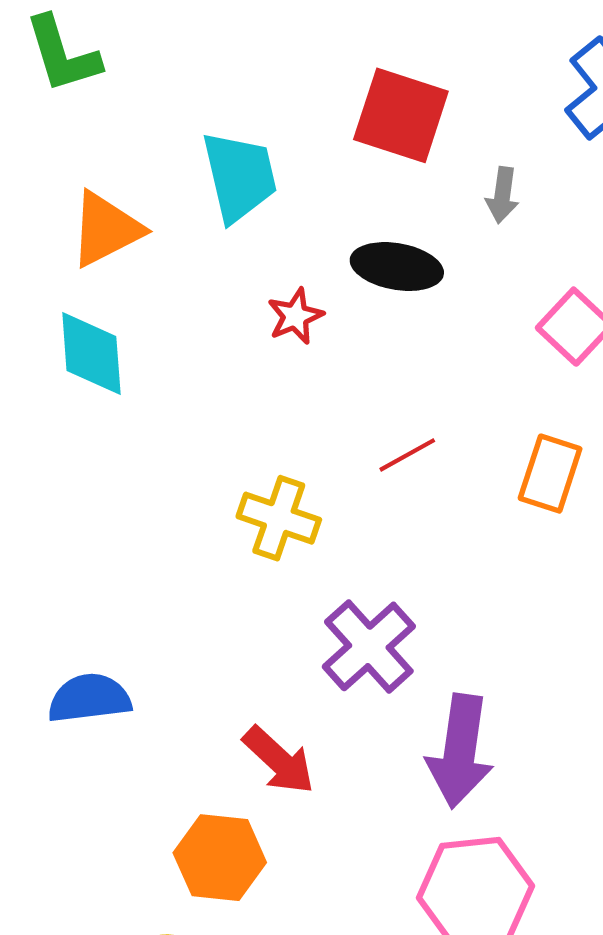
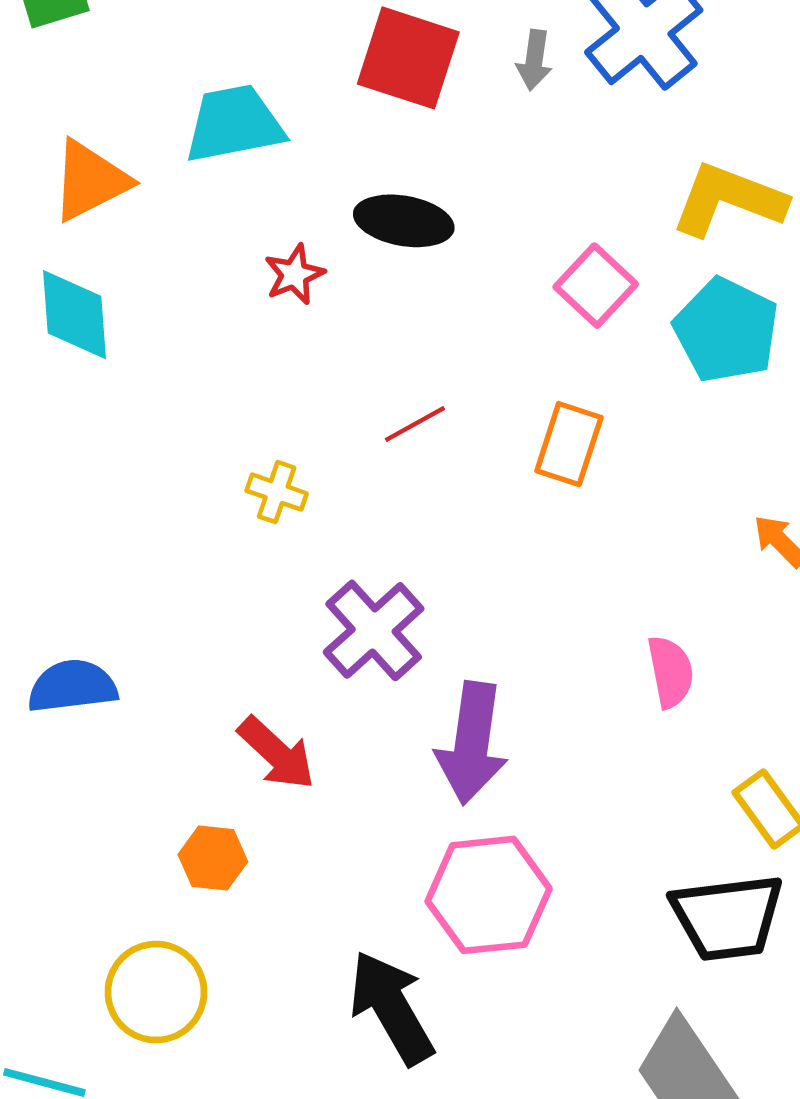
cyan trapezoid: (239, 176) -> (234, 124), turned -88
gray arrow: (502, 195) -> (534, 60), moved
yellow cross: (279, 518) -> (277, 492), size x0.7
orange hexagon: (220, 858) -> (213, 858), size x0.7

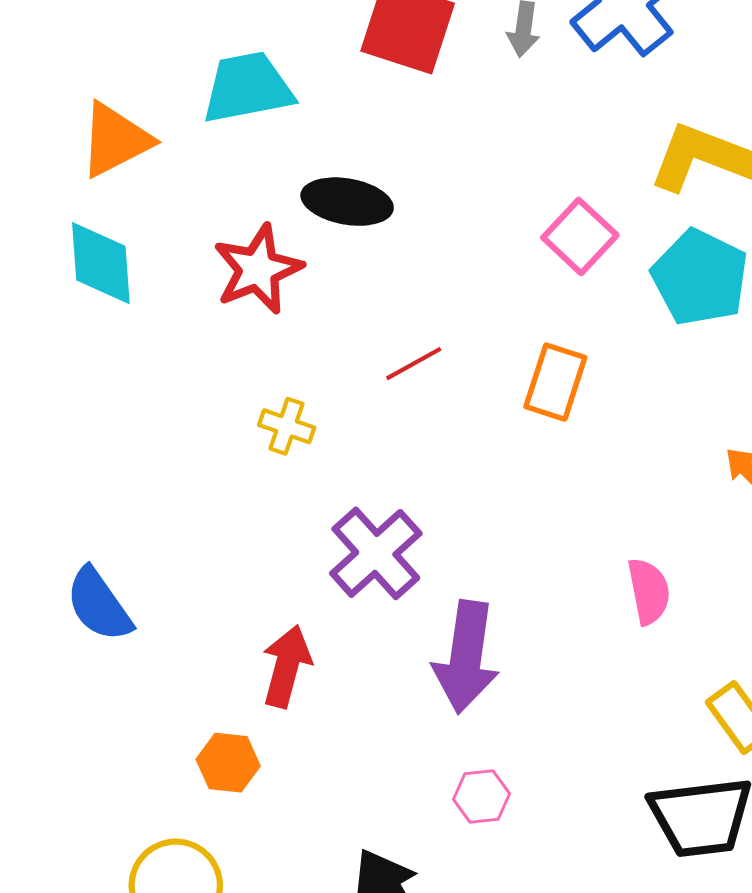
black ellipse: (404, 221) -> (347, 202), moved
red star: (294, 274) -> (258, 269), moved, size x1.6
blue semicircle: (72, 686) -> (99, 605), turned -118
red arrow: (277, 753) -> (287, 666), turned -118
pink hexagon: (489, 895) -> (481, 797), size x0.5

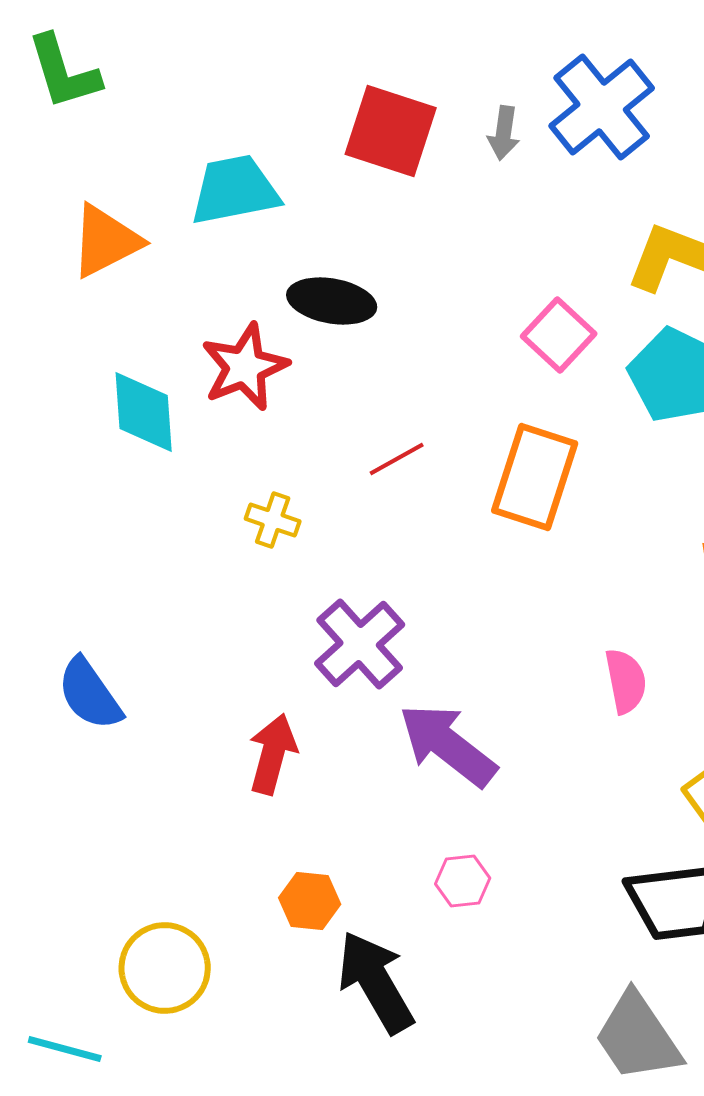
cyan diamond: (101, 263) -> (144, 412), moved
orange rectangle: (555, 382) -> (535, 477), size x1.4
purple arrow: (466, 657) -> (448, 745), turned 120
orange hexagon: (228, 763) -> (310, 901), moved

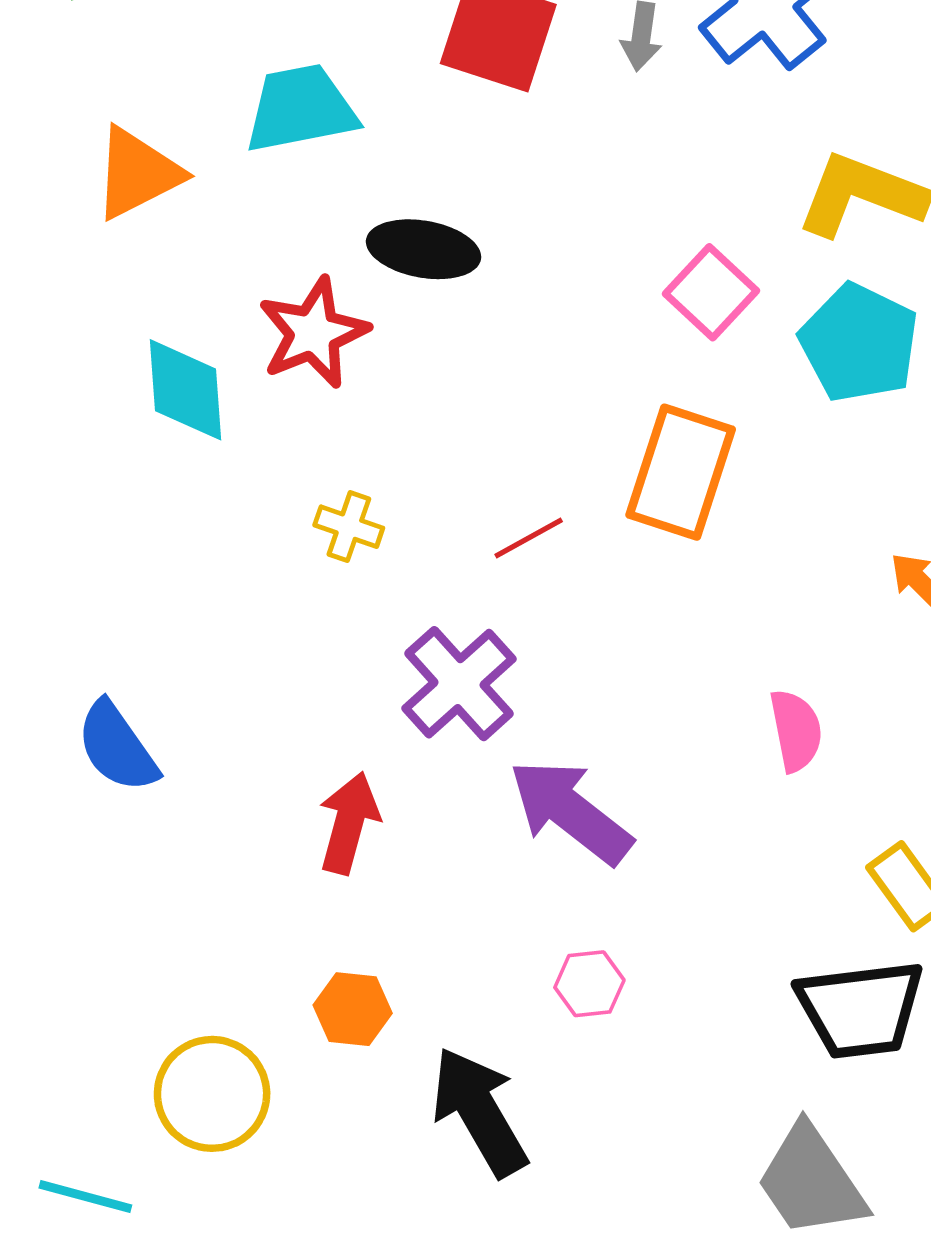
red line: (397, 459) -> (529, 538), moved
orange hexagon: (310, 901) -> (353, 1009), moved

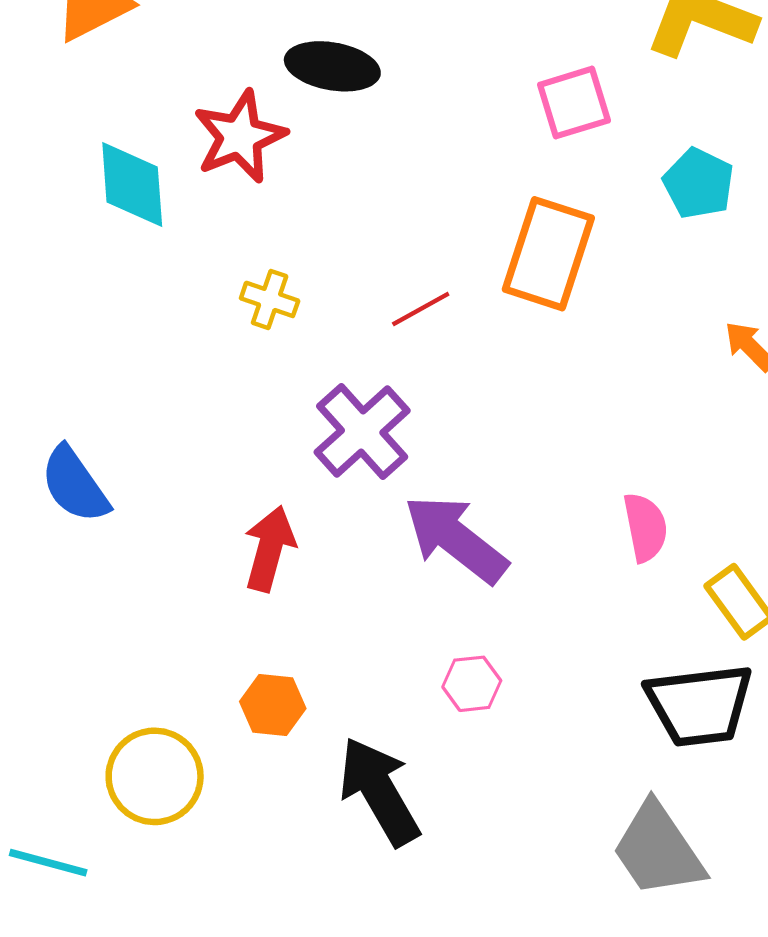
pink square: (711, 292) -> (574, 103), turned 30
cyan pentagon: (859, 343) -> (699, 183), moved, size x0.7
pink semicircle: (796, 730) -> (645, 527), moved

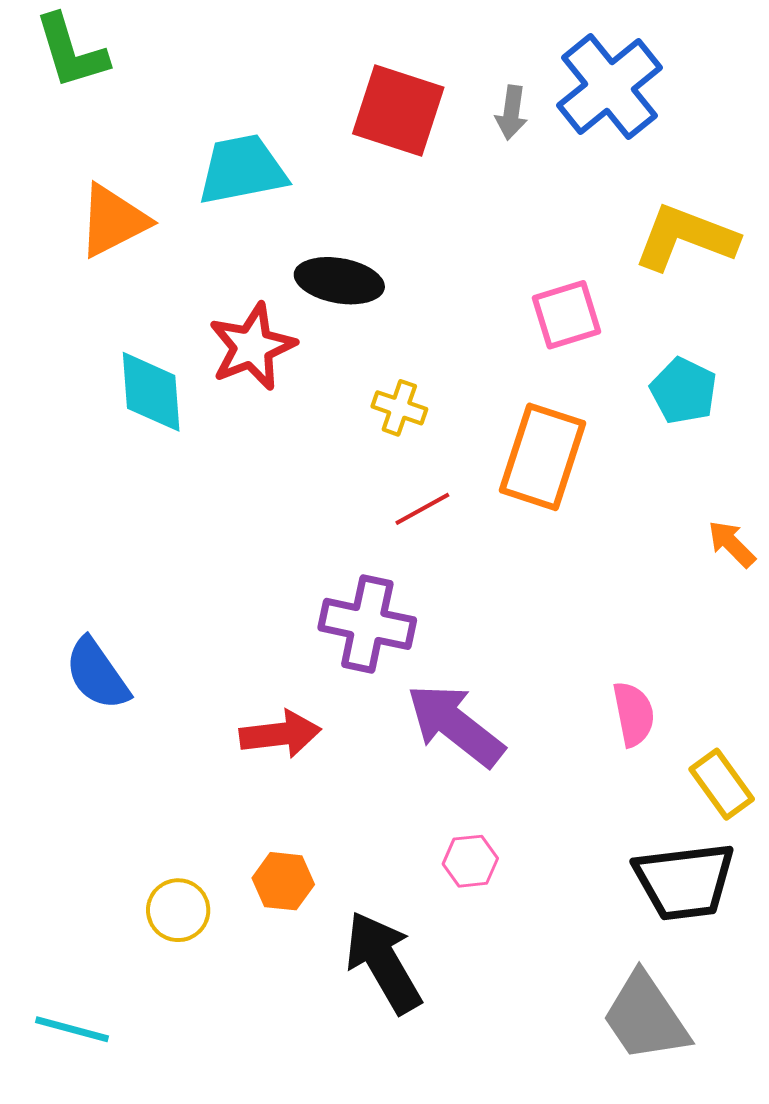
yellow cross: (270, 299) -> (399, 408), moved
purple cross: (362, 431) -> (367, 624), turned -36
red arrow: (270, 549) -> (280, 734), turned 68
yellow circle: (155, 776) -> (178, 910), moved, size x0.7

